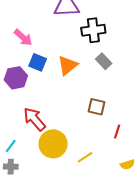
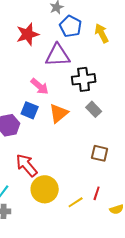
pink arrow: (23, 37) -> (40, 86), moved
brown square: (96, 107) -> (100, 153), moved
red line: (117, 131) -> (97, 193), moved

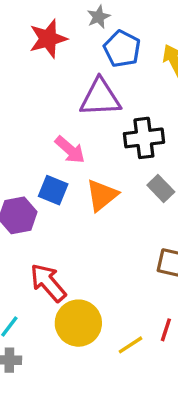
red star: (28, 34) -> (48, 39), moved

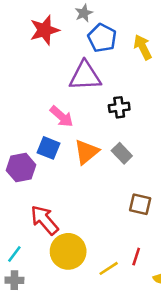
black cross: (144, 138) -> (119, 107), size x0.7
gray rectangle: (161, 188) -> (122, 153), moved

